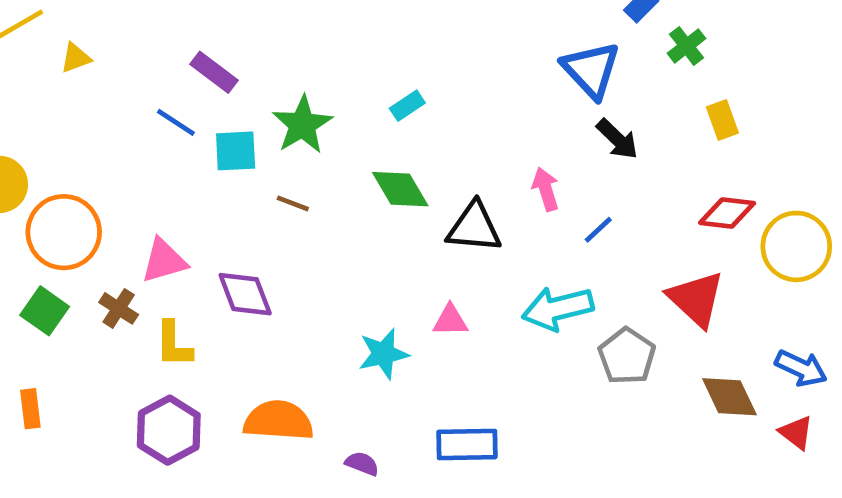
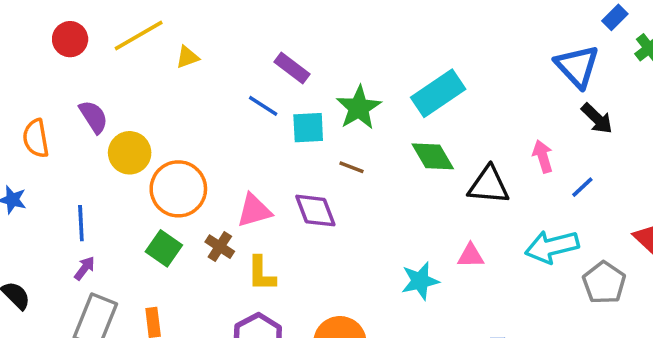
cyan rectangle: (407, 106) -> (438, 93), size x2.0
purple diamond: (245, 294) -> (315, 211), moved

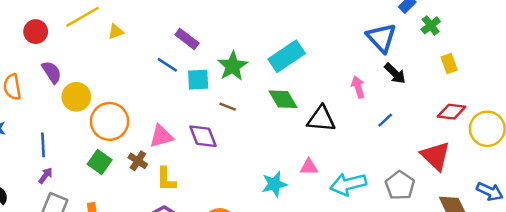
red circle: (70, 39) -> (36, 32), moved
pink arrow: (543, 156) -> (358, 87), moved
cyan arrow: (552, 247) -> (348, 184), moved

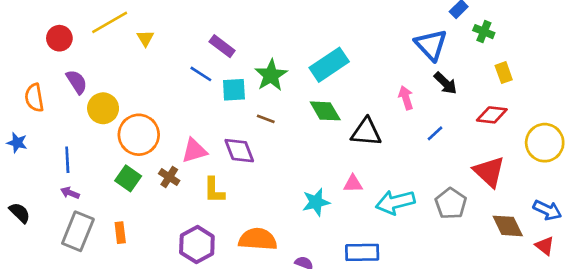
green cross: (431, 25) -> (484, 32), turned -30
yellow triangle: (116, 32) -> (145, 38), turned -42
red diamond: (452, 112) -> (492, 115), moved
purple arrow: (45, 176) -> (70, 193), turned -105
yellow L-shape: (166, 179) -> (214, 190), moved

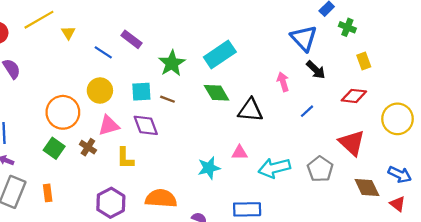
blue line: (201, 74) -> (103, 52), moved
cyan square: (234, 90) -> (141, 92), moved
yellow circle: (103, 108) -> (100, 91), moved

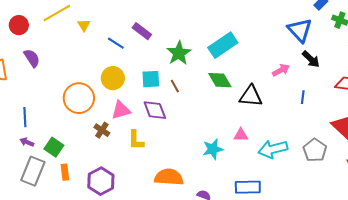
pink arrow: (283, 82) -> (281, 70), turned 78
brown line: (168, 99) -> (175, 86), turned 40
blue line: (307, 111) -> (303, 97), turned -40
green square: (54, 148) -> (54, 147), moved
purple hexagon: (111, 203) -> (101, 181), moved

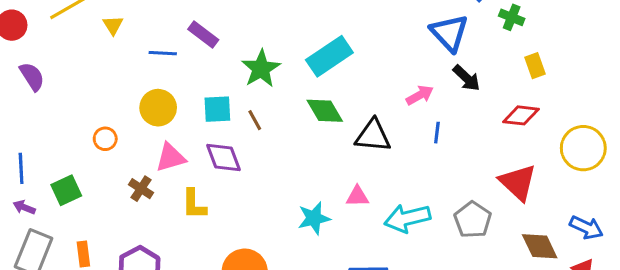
blue line: (116, 43) -> (163, 53), turned -30
blue line: (303, 97) -> (437, 133), moved
orange circle: (79, 98) -> (105, 139), size x0.5
green square: (54, 147) -> (66, 190), moved, turned 30

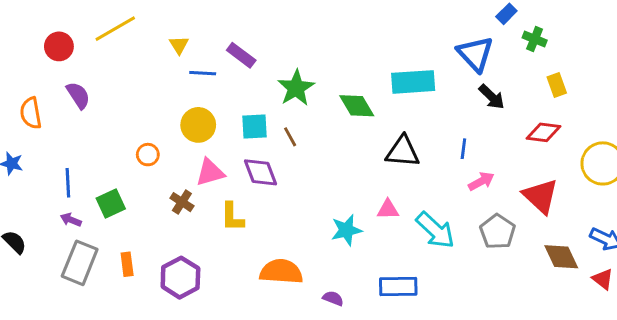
yellow triangle: (113, 25) -> (179, 45), moved
cyan rectangle: (329, 56) -> (413, 82), moved, turned 30
pink arrow: (420, 95) -> (481, 181), moved
green diamond: (325, 111) -> (357, 106), moved
cyan arrow: (407, 218) -> (435, 230), turned -123

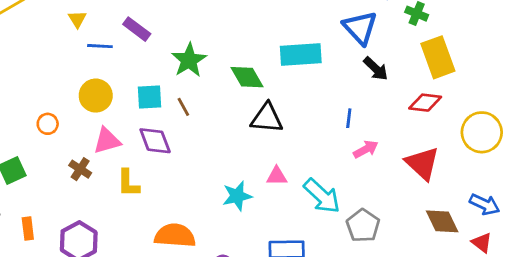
yellow rectangle: (557, 85) -> (438, 57), size x1.8
black triangle: (403, 152) -> (267, 118), moved
gray pentagon: (498, 232) -> (363, 226), moved

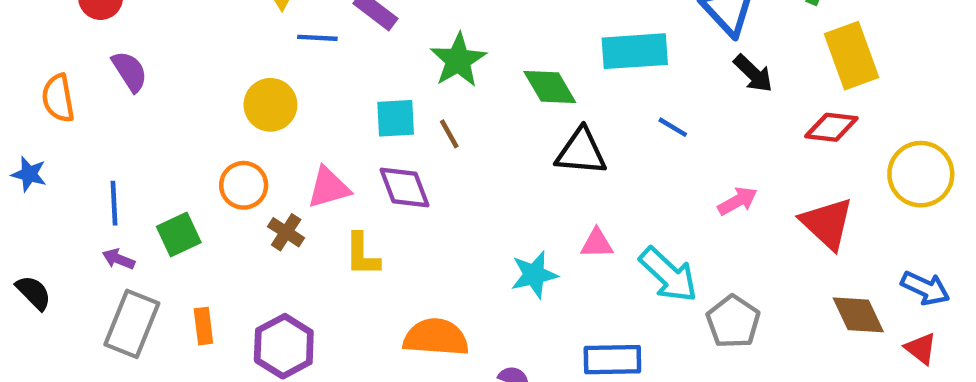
yellow circle: (96, 96) -> (270, 105), moved
blue line: (349, 118) -> (673, 127), moved, turned -66
orange circle: (48, 124) -> (244, 185), moved, size x1.4

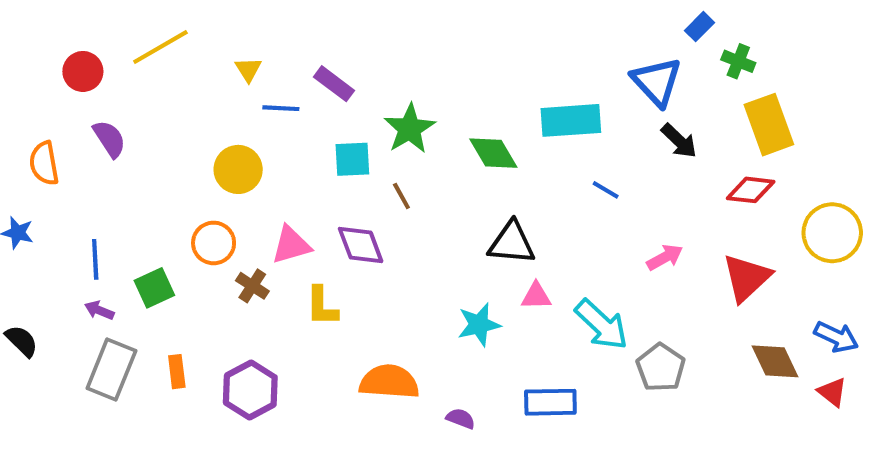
cyan square: (396, 118) -> (352, 159), moved
black triangle: (581, 152) -> (512, 243), moved
red triangle: (827, 223) -> (746, 278), turned 34

